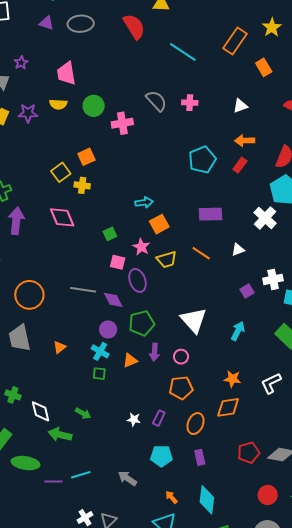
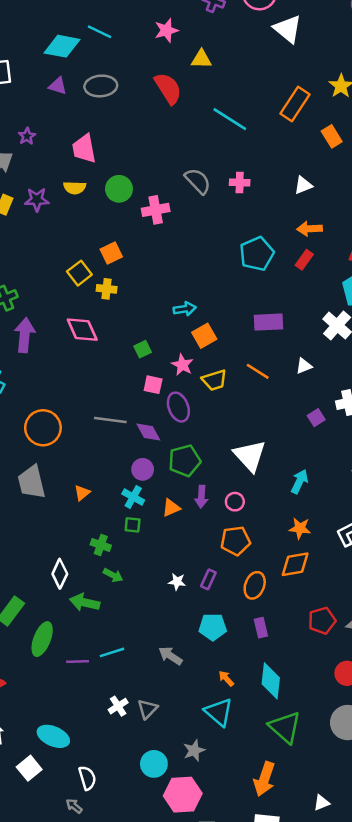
cyan arrow: (238, 331) -> (300, 482), moved
green cross: (13, 395) -> (101, 545), moved
white diamond: (41, 411) -> (60, 574), turned 40
green ellipse: (25, 463) -> (42, 639), turned -76

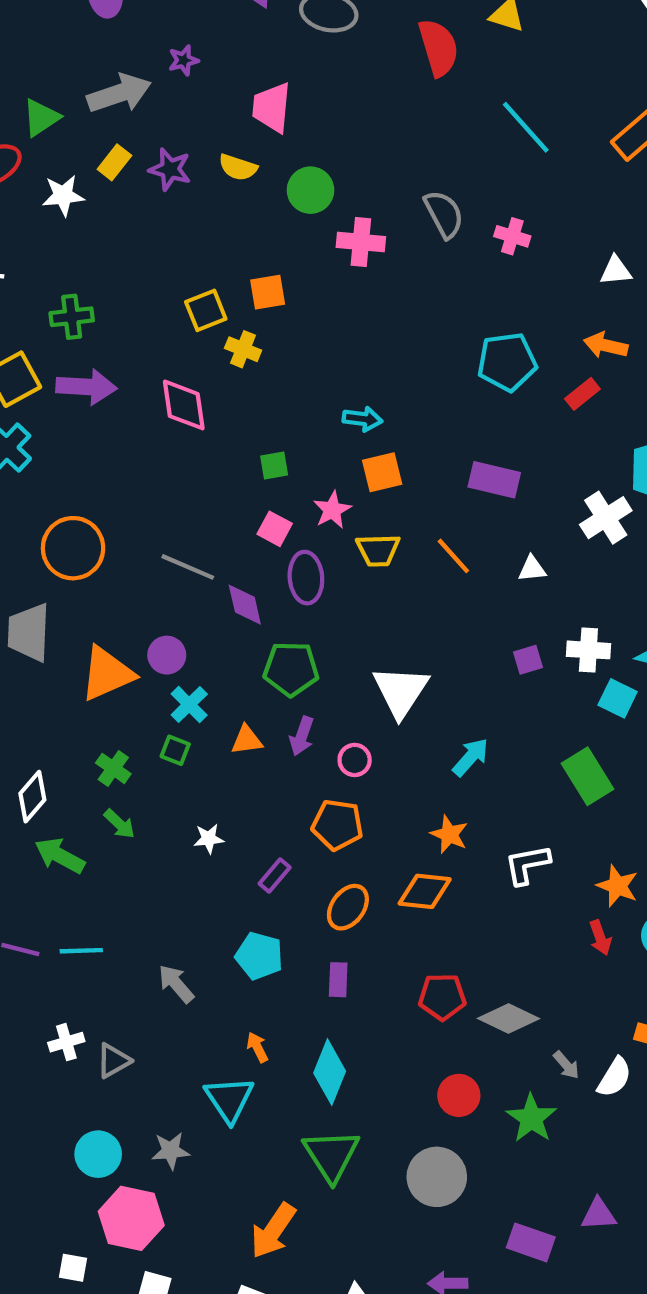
purple arrow: (25, 335) -> (86, 387), turned 72
purple circle: (143, 469) -> (167, 655), moved
orange triangle: (82, 493) -> (107, 674), size x2.0
white star: (177, 582) -> (209, 839), moved, turned -30

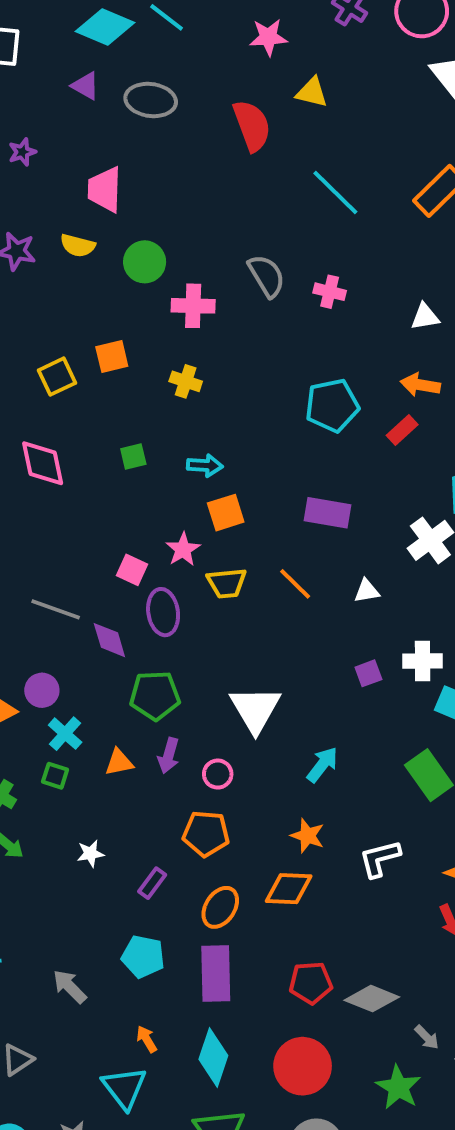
yellow cross: (243, 349) -> (186, 381), moved
green square: (274, 465) -> (133, 456), moved
purple rectangle: (338, 980) -> (216, 973), size x1.8
red circle: (459, 1095) -> (303, 1066), moved, size x1.5

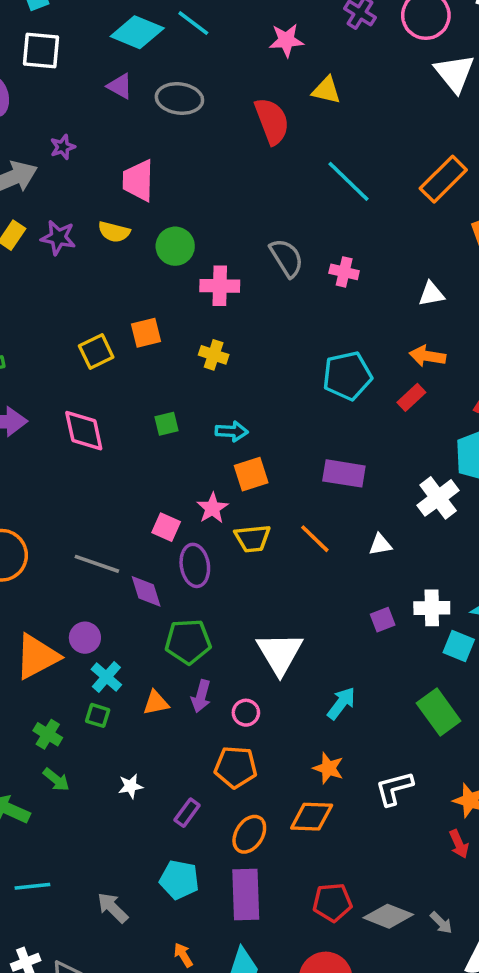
gray arrow: (427, 1037) -> (441, 923), moved

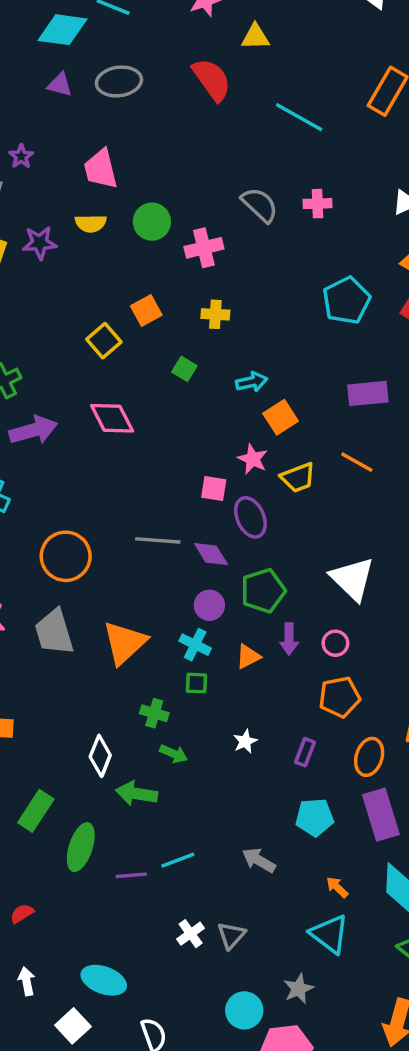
green square: (166, 424) -> (184, 369), moved, turned -30
purple circle: (85, 638) -> (209, 605), moved

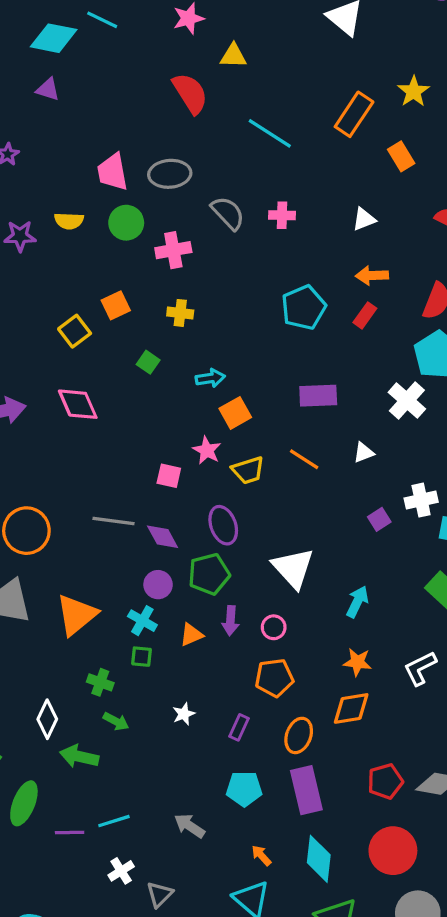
gray ellipse: (119, 81) -> (170, 174), moved
pink trapezoid: (101, 169) -> (112, 172), moved
purple ellipse: (250, 517) -> (223, 525), moved
white cross: (191, 934) -> (121, 871), moved

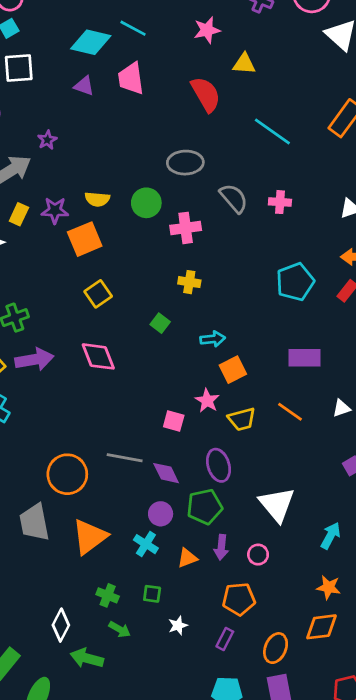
pink trapezoid: (112, 172) -> (131, 78), moved
orange square: (116, 305) -> (85, 239), moved, size x1.4
orange circle: (26, 531) -> (67, 474), moved
green square: (141, 657) -> (152, 594), moved
orange pentagon: (274, 678) -> (239, 599), moved

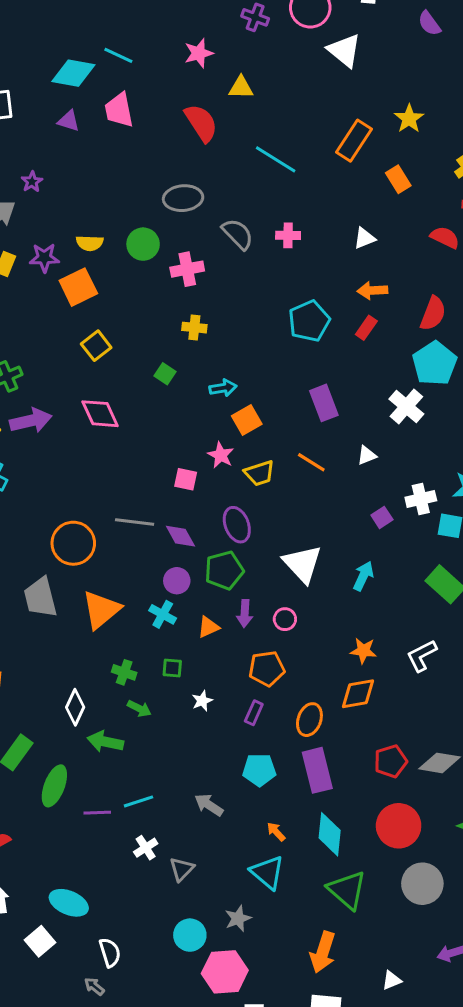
purple rectangle: (304, 358) -> (324, 403), turned 72
cyan arrow: (331, 536) -> (363, 576), moved

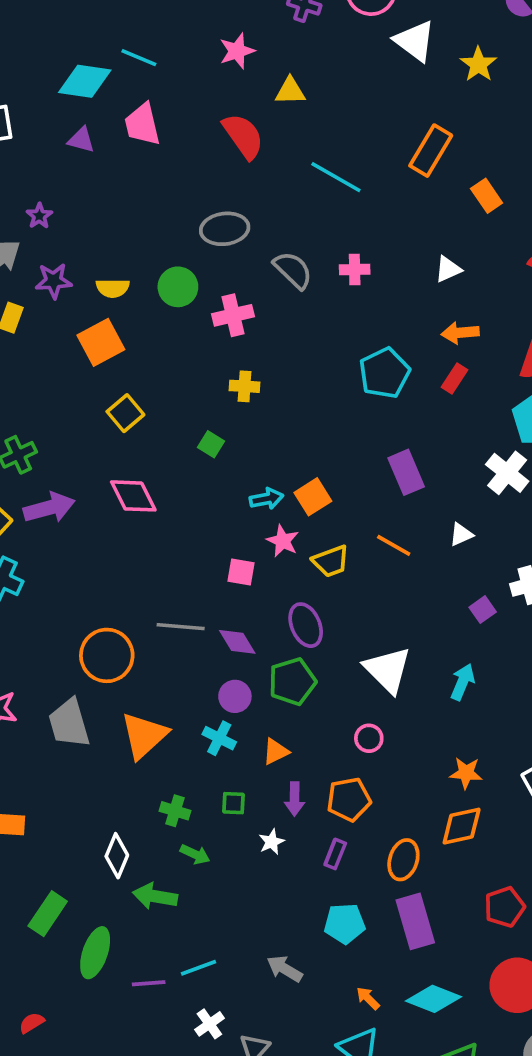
yellow star: (409, 119) -> (478, 64), moved
purple star: (44, 258) -> (54, 281), moved
cyan arrow: (223, 388) -> (266, 499), moved
purple arrow: (245, 613) -> (295, 799), moved
cyan diamond: (330, 834) -> (433, 999), turned -72

